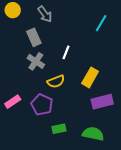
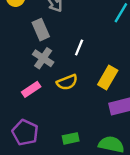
pink rectangle: (13, 102) -> (31, 89), moved
purple pentagon: (42, 105) -> (25, 132), moved

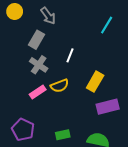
gray rectangle: (41, 30) -> (37, 40), turned 54
pink rectangle: (31, 89) -> (38, 92), moved

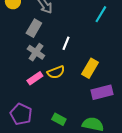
green rectangle: (63, 135) -> (59, 119), turned 40

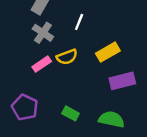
yellow rectangle: (90, 68) -> (108, 52), turned 30

